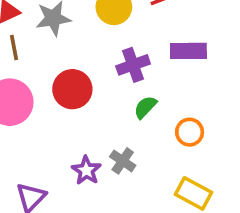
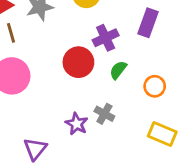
purple rectangle: (188, 51) -> (148, 23), turned -64
red circle: (72, 89) -> (78, 62), moved

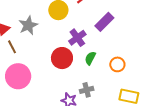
purple rectangle: (148, 23) -> (104, 22), turned 36
gray cross: (104, 114) -> (87, 90), turned -32

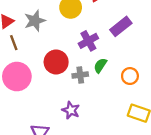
red circle: (62, 58) -> (56, 62), moved
gray cross: (87, 90) -> (80, 75), moved

